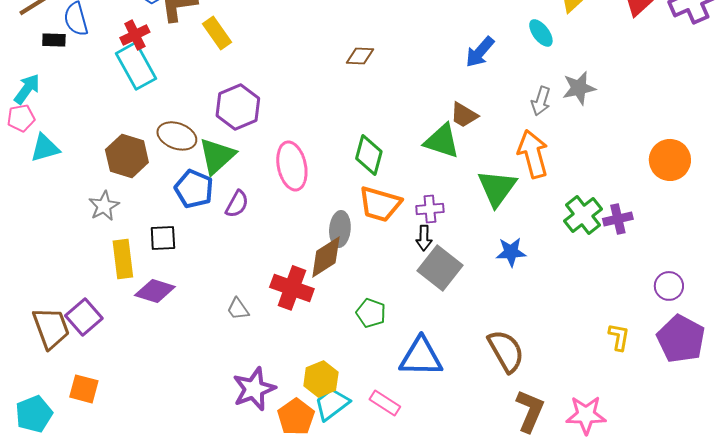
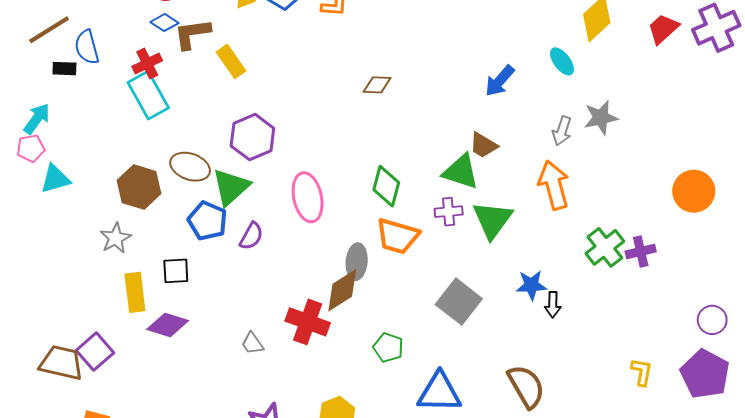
green triangle: (497, 188) -> (493, 220), moved
purple cross: (430, 209) -> (449, 212), moved
black arrow: (424, 238) -> (553, 305), moved
purple circle: (669, 286) -> (712, 320), moved
brown trapezoid: (51, 328) -> (61, 363), turned -57

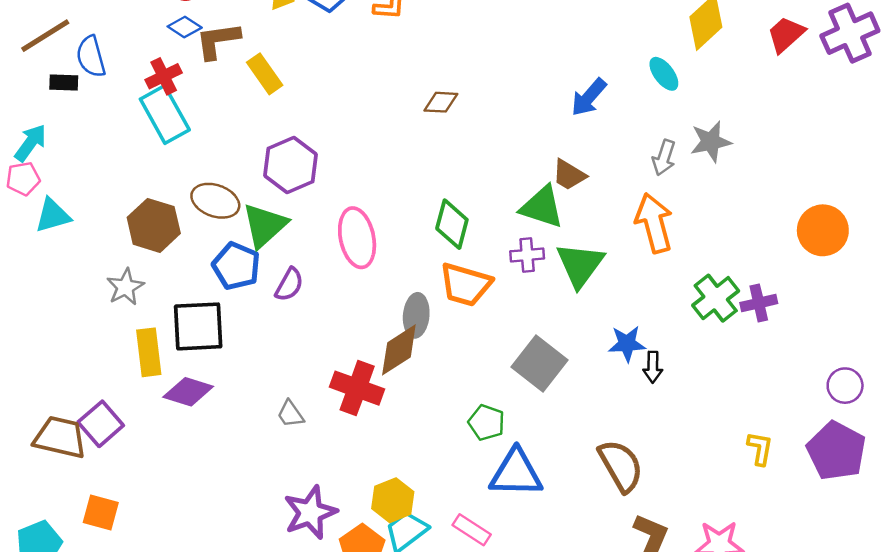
black square: (176, 271) -> (198, 326), size x1.6
green pentagon: (388, 347) -> (486, 423), moved

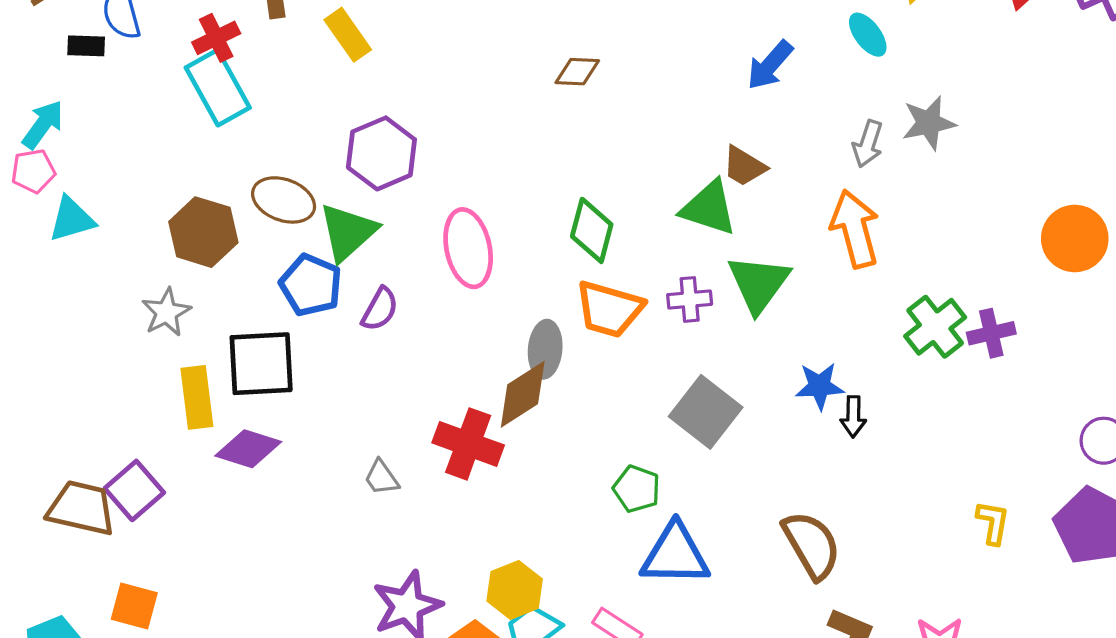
purple cross: (527, 255) -> (690, 299), moved

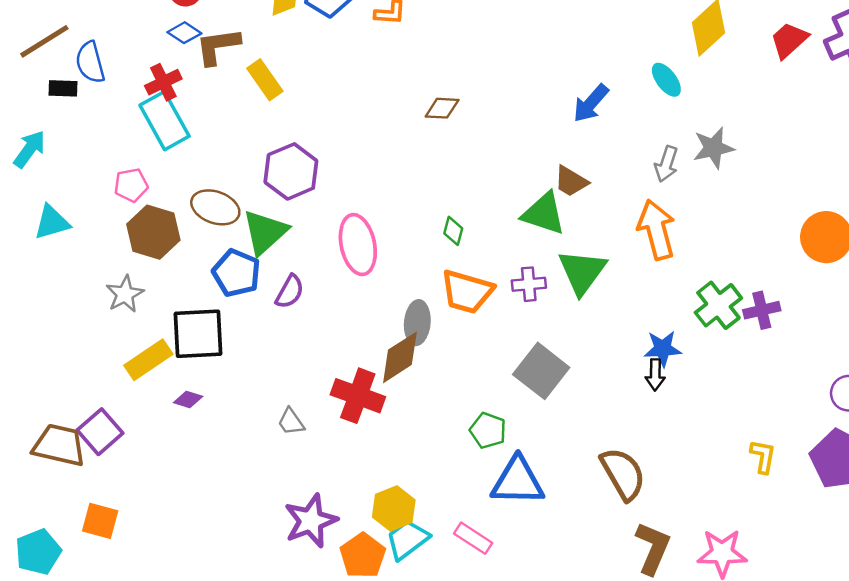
pink pentagon: (33, 171) -> (131, 185), moved
green diamond: (592, 230) -> (453, 231), size x0.6
blue star: (820, 386) -> (663, 349), moved
yellow rectangle: (197, 397) -> (148, 360), turned 63
purple diamond: (248, 449) -> (188, 399), size x0.6

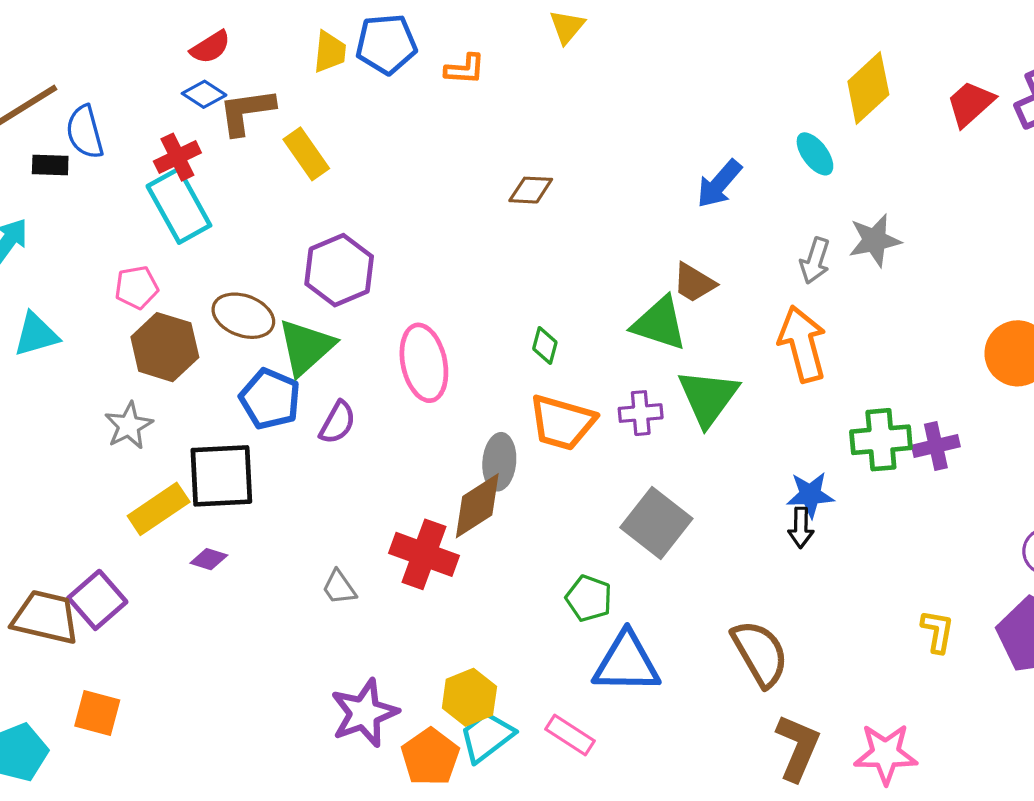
green cross: (718, 305) -> (881, 440), turned 33

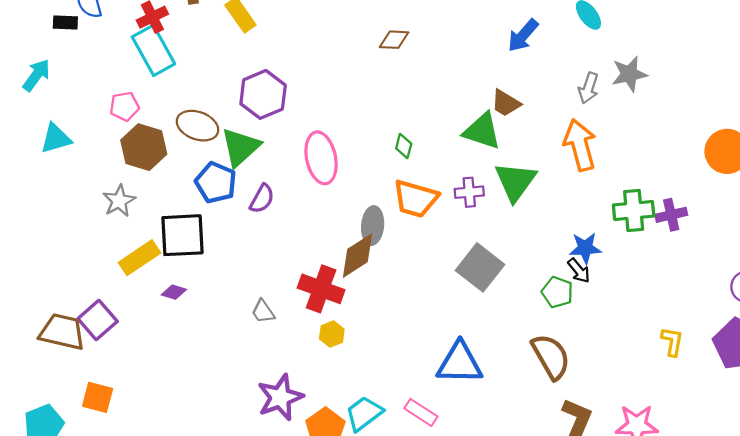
black arrow: (801, 528) -> (579, 271), turned -40
green pentagon: (589, 598) -> (557, 292), moved
yellow hexagon: (469, 697) -> (332, 334), moved, size x0.7

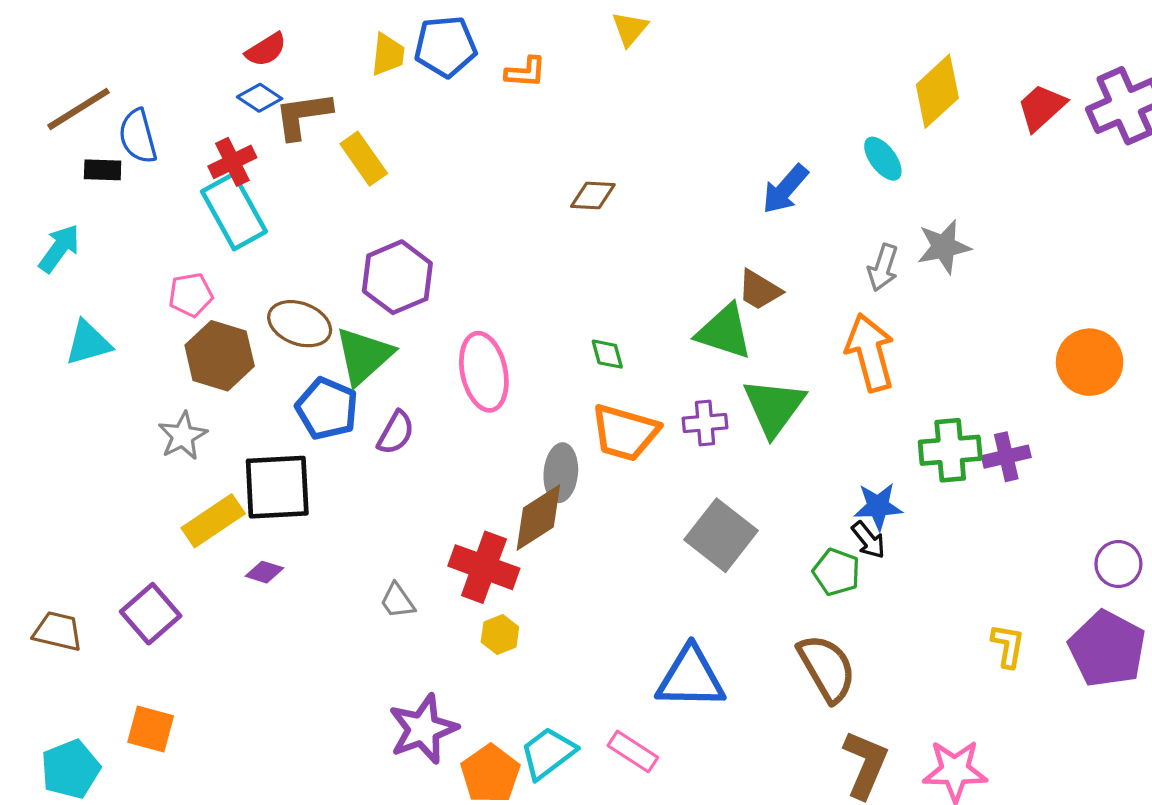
green diamond: (404, 146) -> (607, 354), turned -30
brown trapezoid: (62, 332) -> (58, 631), moved, size x0.7

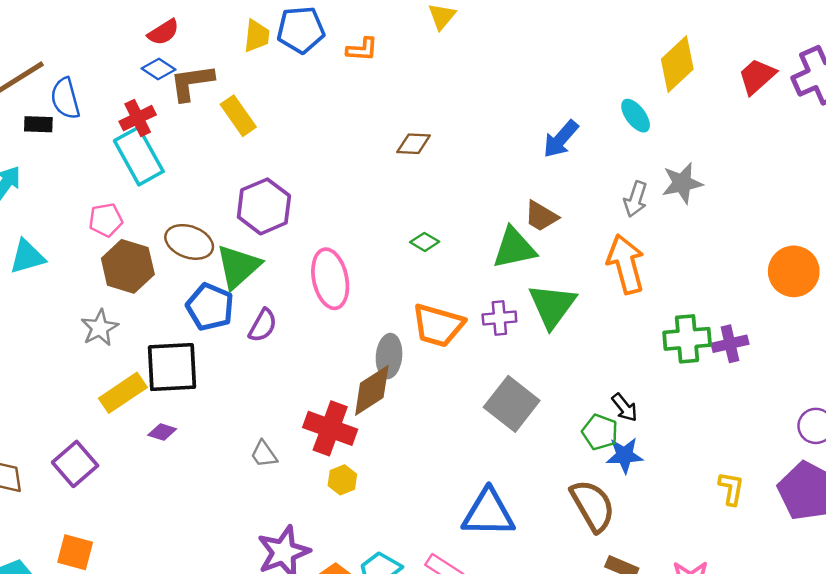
green triangle: (724, 332) -> (514, 248), turned -30
green diamond: (607, 354) -> (425, 242), moved, turned -44
blue star: (878, 506) -> (625, 455), moved

